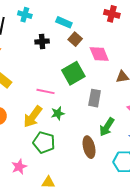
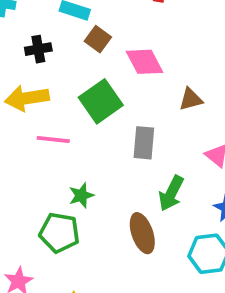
green star: (58, 113) -> (81, 195), moved
yellow arrow: (33, 117) -> (27, 98), moved, turned 50

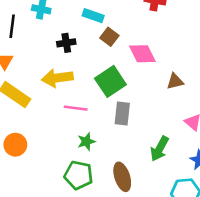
gray rectangle: (144, 143) -> (122, 113), moved
green star: (81, 195) -> (86, 142), moved
brown ellipse: (142, 233) -> (122, 177), moved

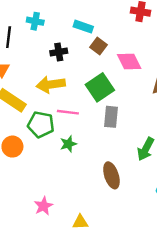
green star: (86, 142) -> (68, 144), moved
green pentagon: (79, 175) -> (41, 124), moved

